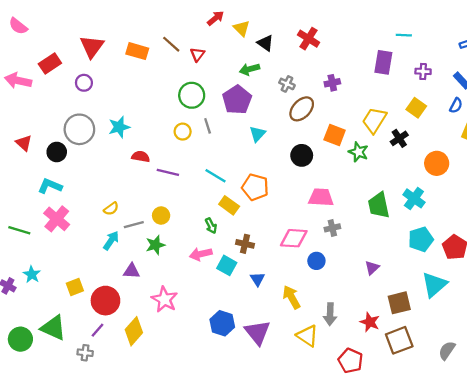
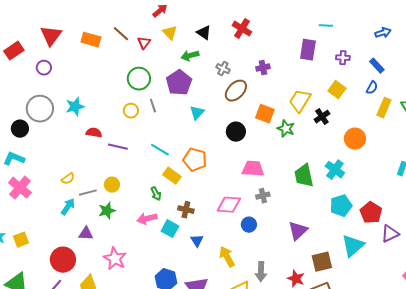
yellow triangle: (242, 28) -> (170, 33), moved
purple triangle: (372, 268) -> (298, 231), size x1.5
yellow square: (75, 287) -> (21, 240), moved

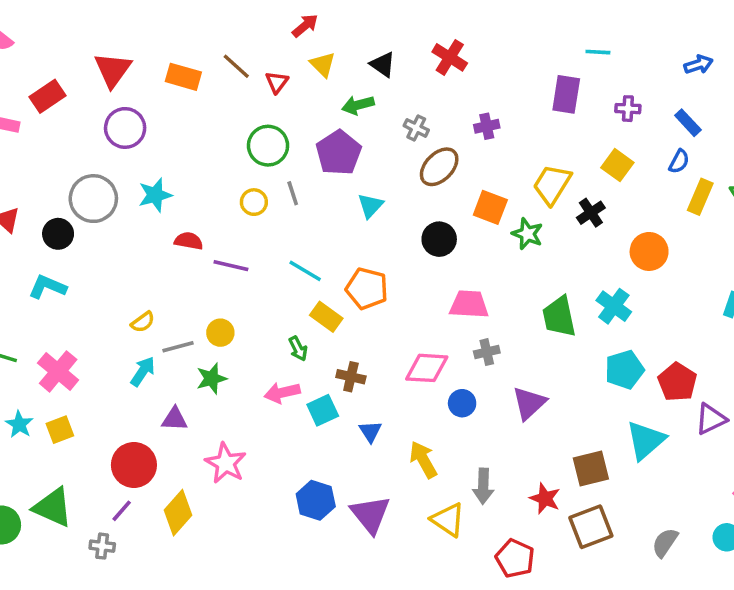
purple circle: (44, 68) -> (125, 128), moved, size x1.5
pink cross: (20, 188) -> (58, 371), moved
cyan square: (170, 229) -> (323, 410), turned 36
purple triangle: (298, 231) -> (529, 403), moved

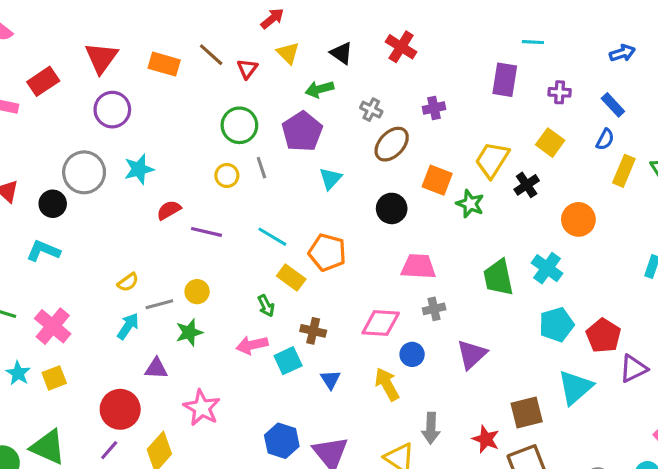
red semicircle: (189, 241) -> (169, 210), turned -40
yellow arrow: (423, 460) -> (387, 384), moved

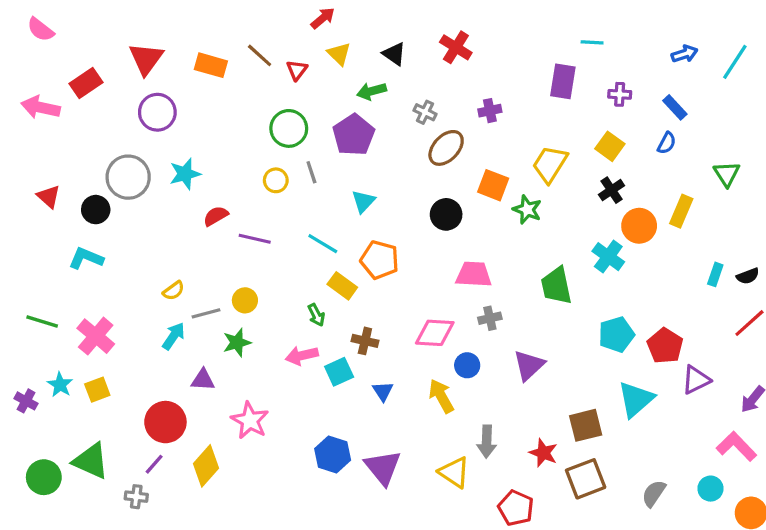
yellow rectangle: (624, 171) -> (681, 211), moved
cyan triangle: (330, 179) -> (363, 201), moved
black cross: (527, 185) -> (612, 190), moved
cyan cross: (547, 268) -> (608, 257), moved

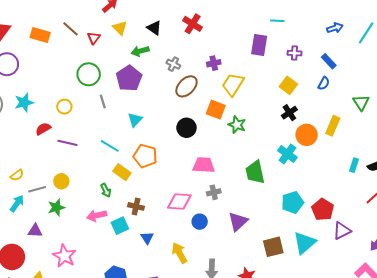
yellow trapezoid: (550, 164) -> (233, 84), moved
yellow circle: (276, 180) -> (64, 107), moved
yellow arrow: (441, 396) -> (179, 253), moved
brown square: (586, 425) -> (273, 247), moved

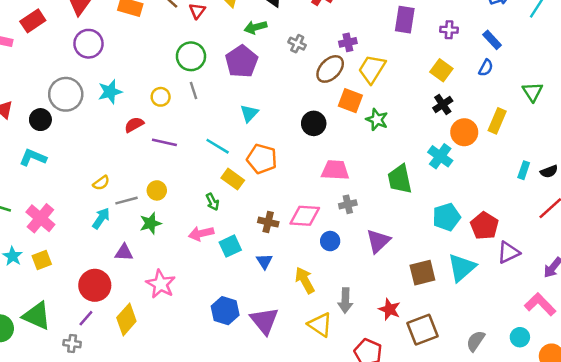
brown ellipse: (186, 86) -> (330, 69), moved
gray line: (103, 102) -> (193, 90), moved
brown cross: (136, 206) -> (268, 222), moved

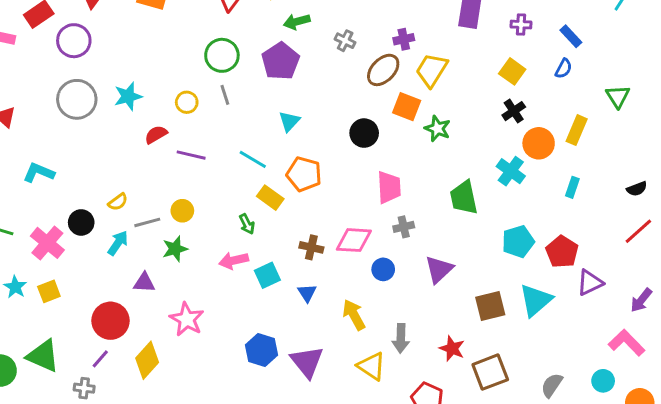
purple circle: (88, 44) -> (74, 41), moved
black circle: (40, 120) -> (81, 222), moved
pink trapezoid: (335, 170) -> (389, 187), turned 84
cyan rectangle: (524, 170) -> (572, 187), moved

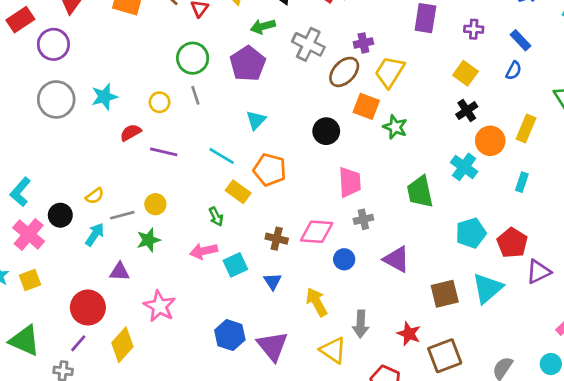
gray cross: (345, 41) -> (308, 44), size x1.6
cyan L-shape: (39, 173) -> (20, 192), moved, turned -72
purple triangle: (439, 269) -> (397, 259), turned -48

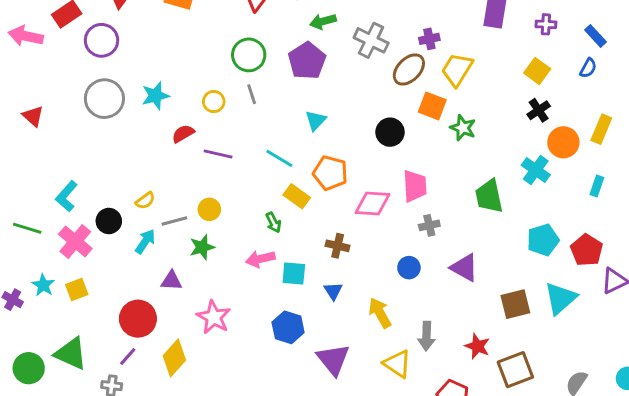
pink diamond: (317, 232) -> (373, 204), moved
cyan square: (235, 265) -> (294, 273), turned 30
blue hexagon: (230, 335) -> (288, 327), moved

